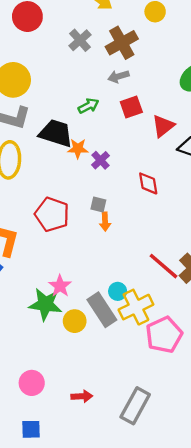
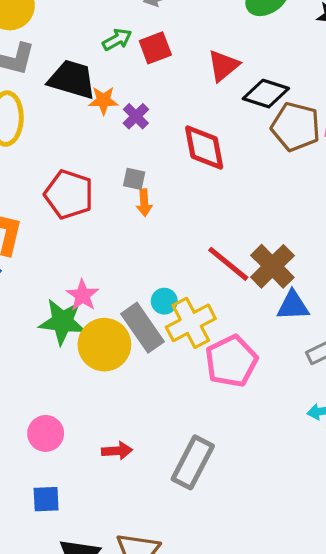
red square: (131, 107) -> (155, 48), moved
red diamond: (148, 183) -> (204, 147), size x1.4
yellow circle: (75, 321) -> (104, 345), size x1.6

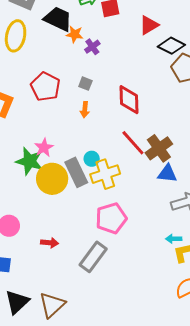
red diamond: (204, 147) -> (129, 100), moved
orange arrow: (144, 203) -> (85, 110), moved
pink pentagon: (231, 361) -> (111, 218), moved

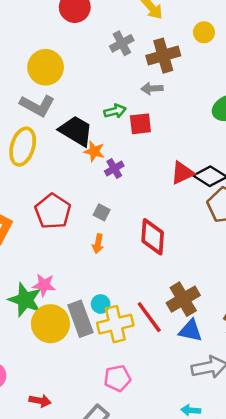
red triangle: (149, 25) -> (182, 173), moved
red line: (133, 143) -> (149, 317), moved
pink star: (44, 148) -> (44, 285), turned 30
pink pentagon: (111, 218) -> (117, 378), size x0.7

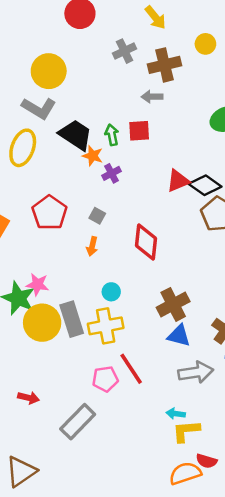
green arrow: (115, 111) -> (112, 135), moved, turned -90
cyan circle: (101, 304) -> (111, 292), moved
red line: (149, 317) -> (131, 369), moved

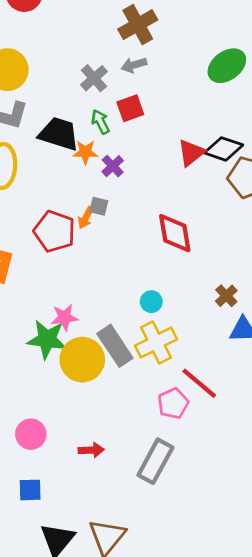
gray cross: (124, 51) -> (94, 78), moved
gray square: (97, 216) -> (99, 206), moved
orange arrow: (92, 246) -> (86, 218), moved, turned 30
brown cross: (173, 304) -> (226, 296), size x0.6

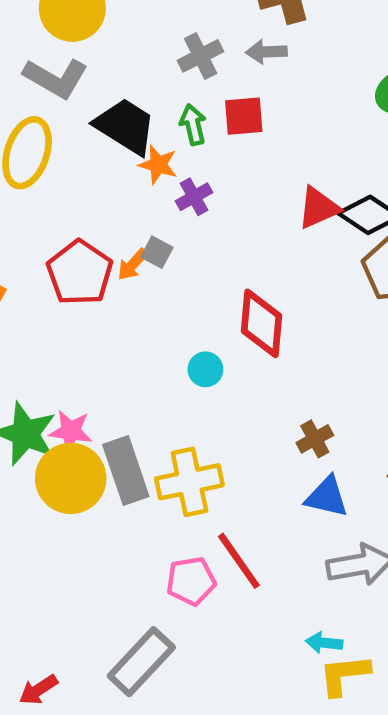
cyan circle: (151, 302) -> (205, 369), moved
pink star: (64, 317) -> (71, 431), moved
red arrow: (91, 450) -> (38, 690), moved, turned 135

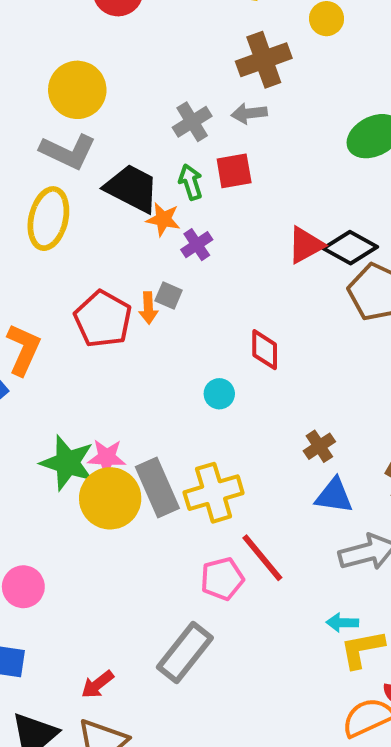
orange arrow: (133, 264) -> (148, 308), turned -40
red diamond: (261, 323) -> (265, 350), size x0.7

